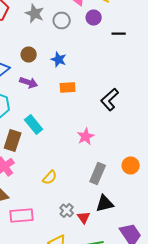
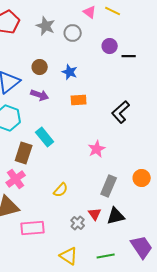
purple circle: (94, 18) -> (110, 46), moved
black line: (119, 34) -> (129, 56), moved
red triangle: (84, 218) -> (95, 214), moved

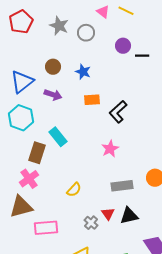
black L-shape: (121, 112) -> (118, 112), moved
gray rectangle: (109, 186) -> (122, 186), turned 60

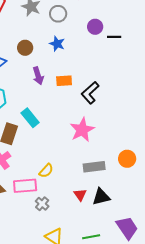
blue star: (83, 72) -> (57, 44), moved
purple arrow: (53, 95) -> (38, 76), moved, turned 54
pink star: (110, 149) -> (82, 130), size x1.4
gray cross: (91, 223) -> (42, 204), moved
pink rectangle: (46, 228) -> (25, 186), moved

